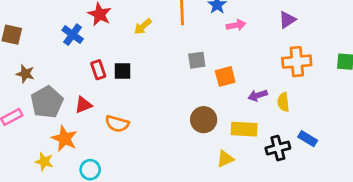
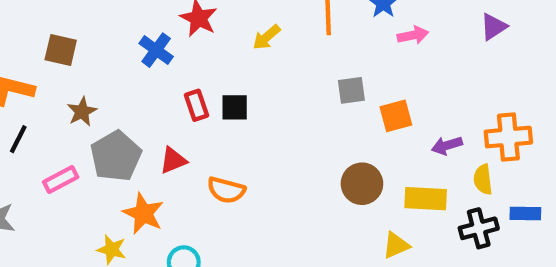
orange cross: (297, 62) -> (508, 137), moved
brown star: (25, 74) -> (82, 112), turned 30
yellow semicircle: (283, 102) -> (483, 179), moved
blue rectangle: (308, 139) -> (525, 213), turned -30

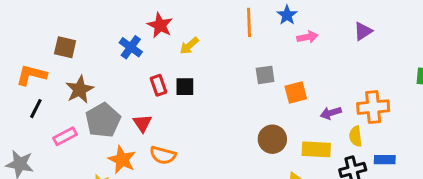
yellow arrow: (266, 37) -> (189, 46), moved
brown star: (82, 112) -> (80, 90), size x1.4
red triangle: (173, 160) -> (142, 123), turned -42
orange semicircle: (226, 190) -> (163, 155), moved

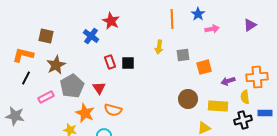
yellow arrow: (189, 46) -> (159, 47), moved, turned -40

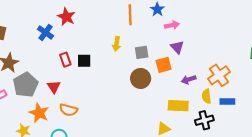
purple triangle: (250, 25) -> (177, 47), moved, turned -40
orange cross: (257, 77) -> (219, 75), turned -30
brown circle: (188, 99) -> (141, 78), moved
blue rectangle: (265, 113) -> (227, 101), moved

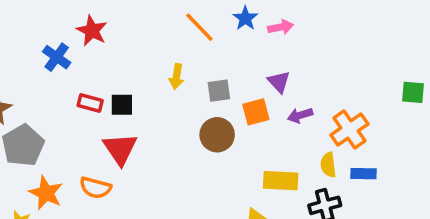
orange line: (130, 15) -> (199, 27), turned -42
pink arrow: (172, 25) -> (281, 27), moved
red rectangle: (65, 60) -> (90, 103), turned -56
purple arrow: (189, 80) -> (300, 115), moved
red triangle: (54, 87) -> (120, 149), moved, size x1.5

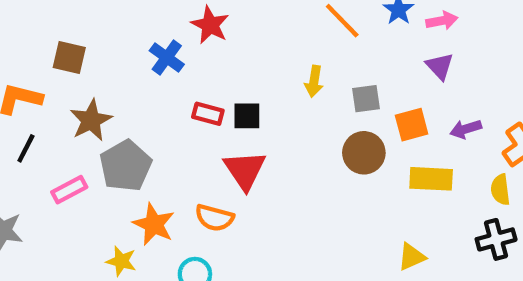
purple triangle: (279, 82) -> (440, 66), moved
yellow rectangle: (281, 181) -> (431, 179), moved

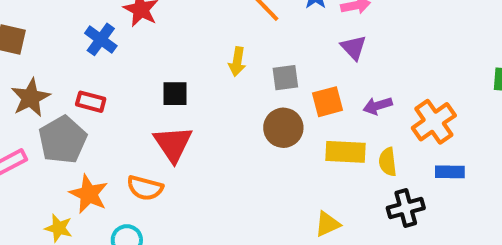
red rectangle: (208, 114) -> (91, 102), moved
yellow semicircle: (500, 190) -> (388, 162), moved

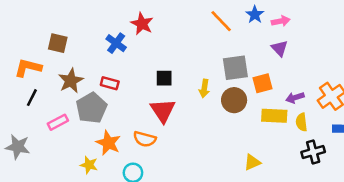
yellow arrow: (237, 62) -> (204, 88), moved
gray square: (285, 78) -> (235, 68), size x1.5
purple arrow: (378, 106) -> (295, 98), moved
yellow triangle: (327, 224) -> (252, 162), moved

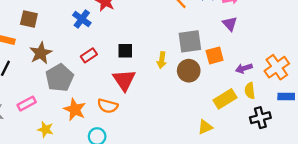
red rectangle: (110, 83) -> (89, 55), moved, turned -49
yellow rectangle: (274, 116) -> (225, 99), moved, turned -35
pink rectangle: (58, 122) -> (27, 104), moved
yellow star: (89, 165) -> (45, 129), moved

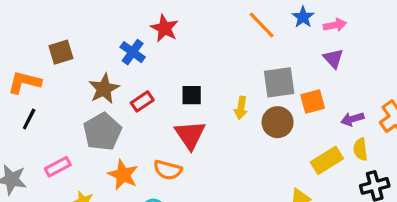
brown square: (29, 19) -> (61, 52), turned -30
brown star: (41, 53) -> (104, 89), moved

